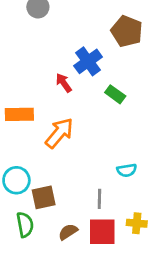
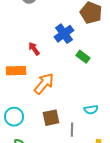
red arrow: (64, 83) -> (34, 49), moved
brown square: (44, 197) -> (51, 118), moved

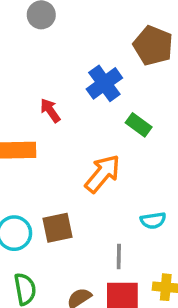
orange arrow: (44, 84) -> (103, 174), moved
brown square: (51, 118) -> (57, 228), moved

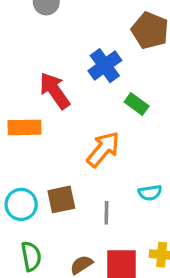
red arrow: (50, 110) -> (55, 91), size x1.6
gray line: (119, 257) -> (106, 213), moved

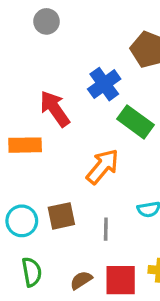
green rectangle: (137, 104) -> (136, 122), size x1.5

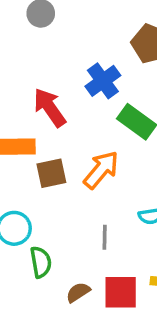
brown square: (61, 216) -> (51, 173), moved
green semicircle: (32, 272) -> (41, 262), moved

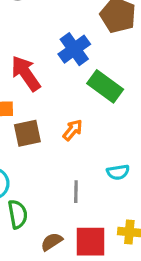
orange arrow: (101, 170) -> (73, 130), size x0.6

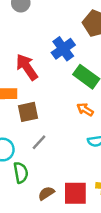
orange arrow: (73, 130) -> (85, 109), moved, turned -98
gray line: (76, 192) -> (39, 142), moved, turned 42

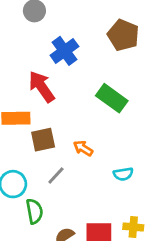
blue cross: (63, 49) -> (64, 51), moved
orange arrow: (85, 109) -> (83, 148), moved

